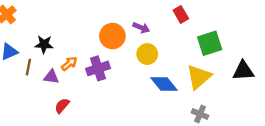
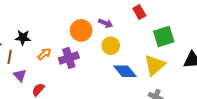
purple triangle: (51, 77) -> (20, 75), moved, turned 40

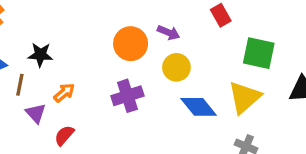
green square: (164, 37) -> (259, 53), turned 30
orange arrow: (44, 54) -> (64, 93), moved
purple cross: (69, 58) -> (127, 96), moved

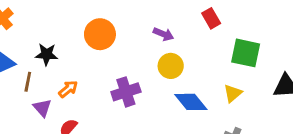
orange circle: (131, 44) -> (100, 34), moved
yellow triangle: (244, 97) -> (233, 93), size x0.6

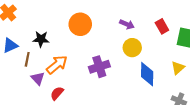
red rectangle: (211, 18) -> (162, 26), moved
orange arrow: (68, 89) -> (57, 65), size x1.5
blue diamond: (191, 102) -> (147, 74), turned 40

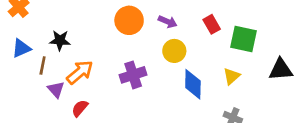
orange circle: (80, 24) -> (129, 20), moved

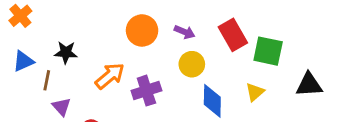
red rectangle: (212, 24) -> (233, 35), size x1.5
orange arrow: (80, 72) -> (110, 76), moved

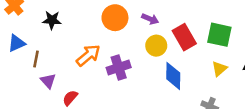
red rectangle: (233, 35) -> (184, 37), moved
black star: (66, 52) -> (52, 20), moved
yellow triangle: (255, 92) -> (219, 69), moved

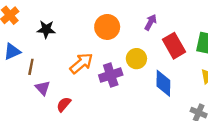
purple arrow: (150, 19) -> (151, 22), moved, turned -84
yellow circle: (156, 46) -> (136, 59), moved

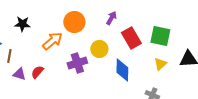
orange arrow: (81, 63) -> (52, 41), moved
purple triangle: (43, 88) -> (19, 74), turned -32
red semicircle: (64, 104) -> (37, 72), moved

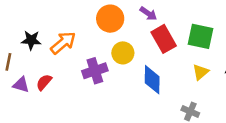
purple arrow: (111, 18) -> (148, 13), moved, turned 96
orange circle: (74, 22) -> (110, 19), moved
black star: (22, 24) -> (31, 40), moved

